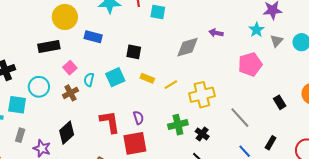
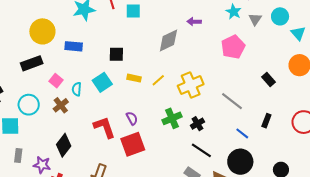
black cross: (202, 134) -> (197, 124), turned 32

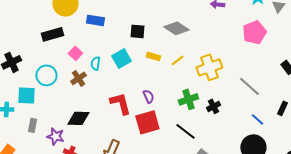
gray diamond: (168, 40) -> (176, 28), moved, turned 55
black diamond: (64, 145) -> (78, 118), turned 50
black line: (201, 150) -> (185, 131), moved

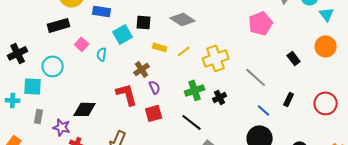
cyan square: (121, 58) -> (123, 34), moved
brown cross: (78, 78) -> (142, 69), moved
red square: (147, 122) -> (154, 113), size x0.7

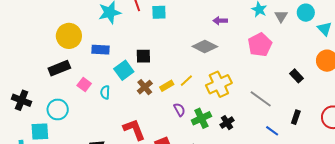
gray diamond: (183, 19) -> (205, 47), moved
yellow rectangle: (160, 47) -> (167, 86), moved, turned -40
black cross: (18, 53) -> (21, 100), turned -36
brown cross: (142, 69) -> (145, 87), moved
purple semicircle: (155, 87) -> (179, 110), moved

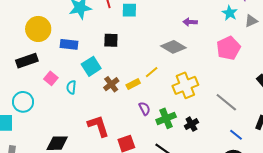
gray triangle: (281, 16) -> (251, 21), turned 32
black square: (143, 56) -> (111, 40), moved
yellow line: (186, 81) -> (152, 72), moved

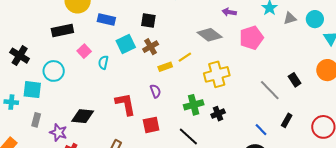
pink pentagon: (228, 48) -> (251, 38), moved
brown cross: (111, 84) -> (151, 47), moved
gray line: (226, 102) -> (270, 90), moved
purple semicircle: (145, 109) -> (155, 91), moved

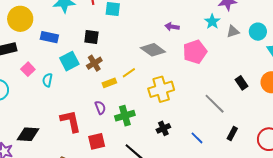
black rectangle: (295, 80) -> (242, 83), moved
green cross: (194, 105) -> (125, 116), moved
blue line: (261, 130) -> (197, 138), moved

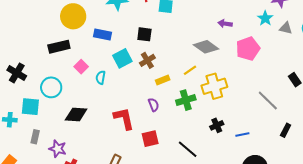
gray triangle: (233, 31) -> (286, 28), turned 32
yellow line: (129, 73) -> (190, 70), moved
green cross: (125, 116) -> (186, 100), moved
black diamond: (28, 134) -> (76, 114), moved
blue line: (197, 138) -> (242, 134), moved, turned -56

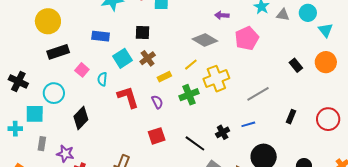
yellow circle: (73, 16) -> (48, 21), moved
gray line: (268, 100) -> (258, 94), moved, turned -70
black diamond: (76, 114) -> (81, 118), turned -45
red L-shape: (124, 118) -> (128, 97), moved
black cross: (217, 125) -> (223, 132), moved

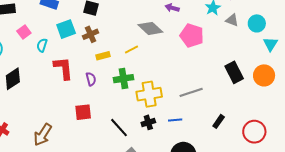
pink pentagon: (247, 38) -> (192, 36), turned 30
black rectangle: (296, 65) -> (234, 72), size x1.5
yellow cross: (216, 79) -> (149, 94), moved

